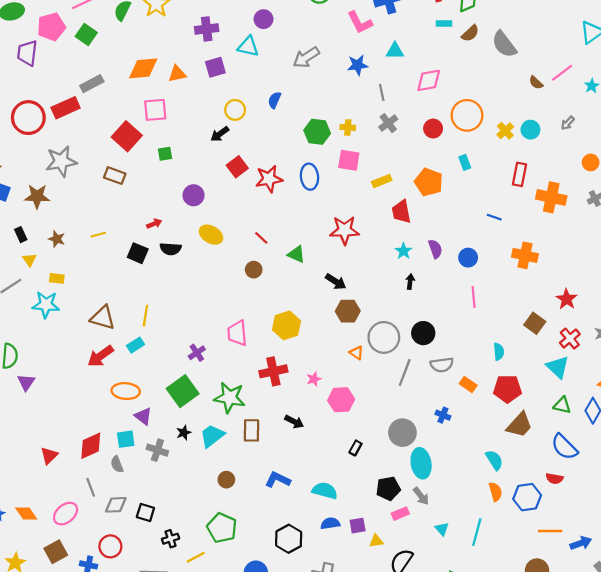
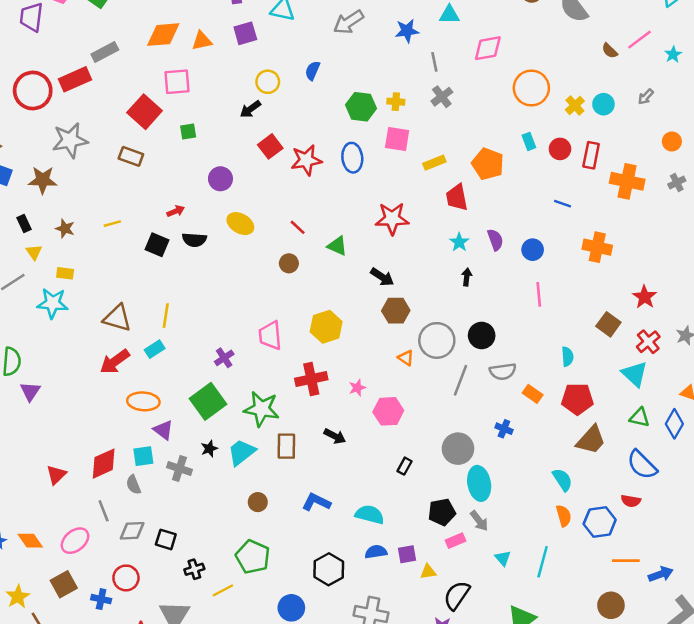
red circle: (433, 129) -> (560, 149), moved

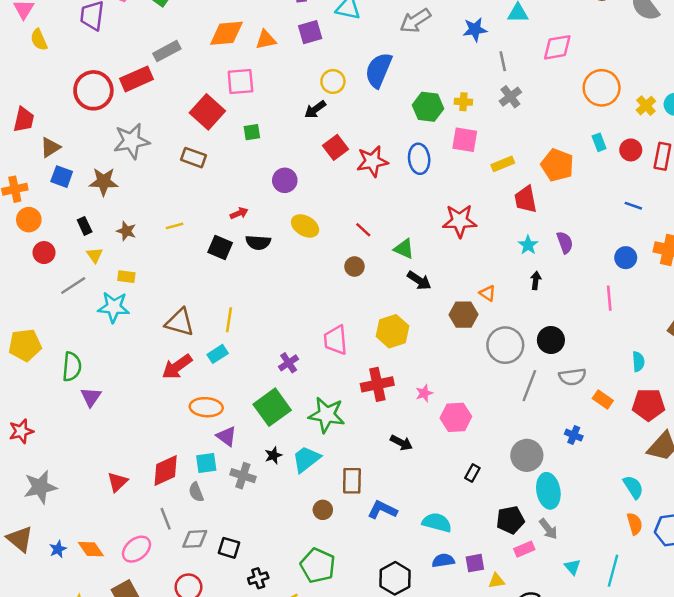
blue semicircle: (312, 71) -> (379, 70), size x1.8
blue circle: (533, 250) -> (626, 258), moved
black arrow: (382, 277) -> (419, 280), moved
orange triangle: (406, 358) -> (488, 293), moved
brown rectangle: (286, 446) -> (352, 481), moved

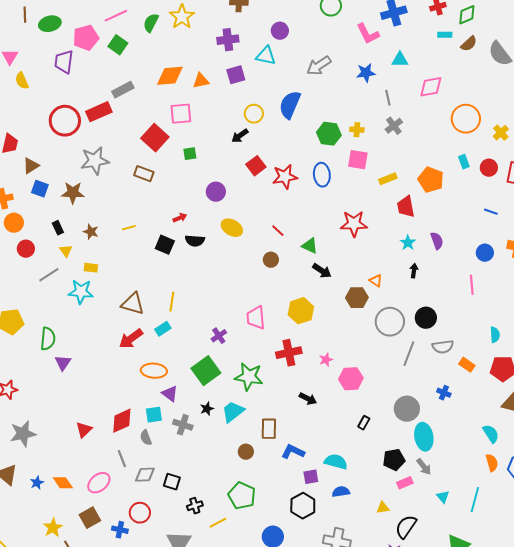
purple square: (475, 563) -> (311, 477), moved

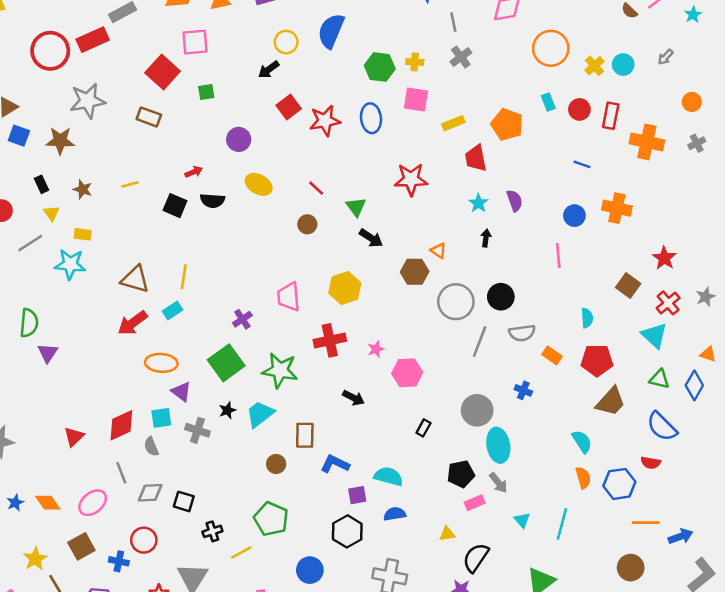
green triangle: (310, 246) -> (356, 207), turned 30

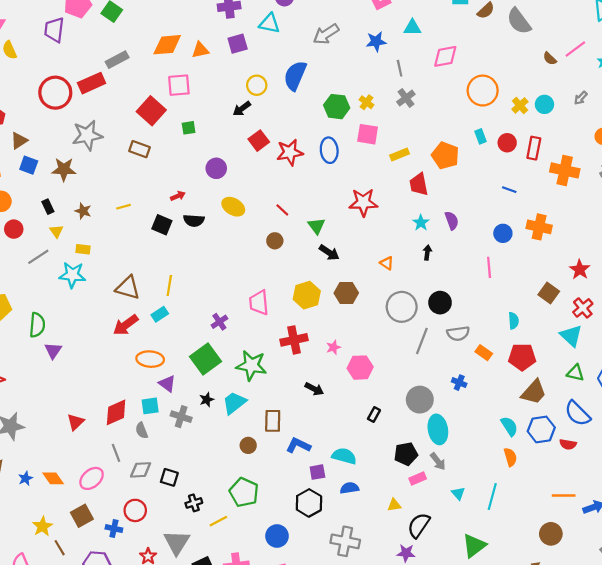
yellow cross: (415, 62) -> (366, 102), turned 32
brown hexagon: (415, 272) -> (346, 293), moved
blue hexagon: (619, 484) -> (541, 429), moved

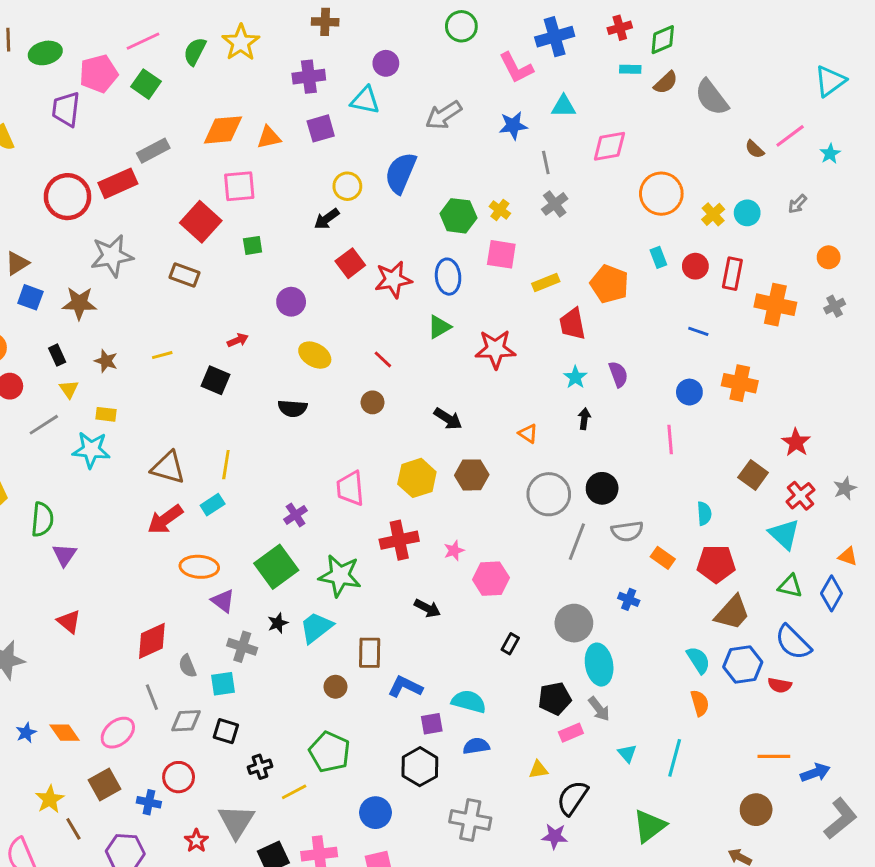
black semicircle: (194, 221) -> (293, 408), moved
green triangle: (316, 226) -> (439, 327), moved, turned 36
cyan square: (150, 406) -> (223, 684), moved
red triangle: (76, 422) -> (69, 622), moved, turned -36

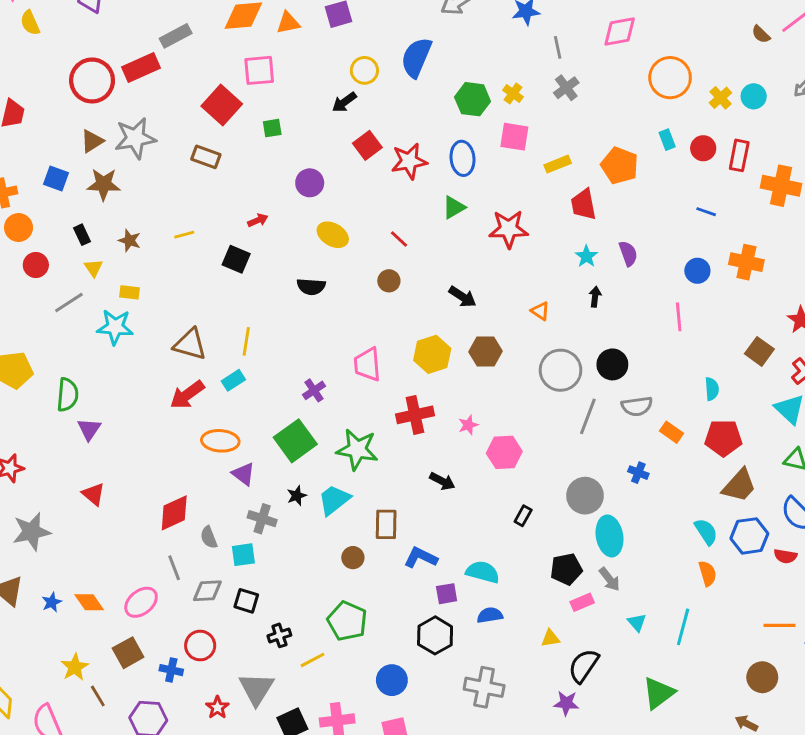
brown triangle: (17, 263) -> (92, 141), moved

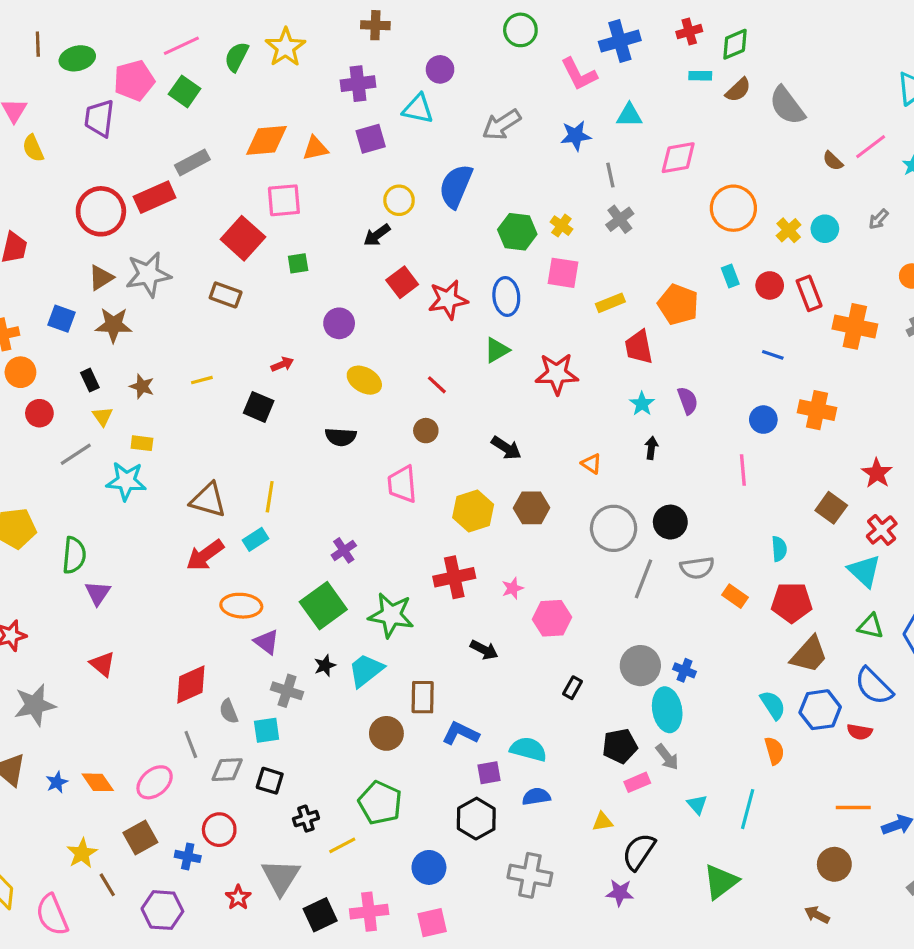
red rectangle: (739, 155) -> (809, 293), turned -32
pink trapezoid: (367, 364) -> (402, 484), moved
blue cross: (638, 473) -> (684, 670), moved
brown circle: (353, 558) -> (386, 733), size x1.4

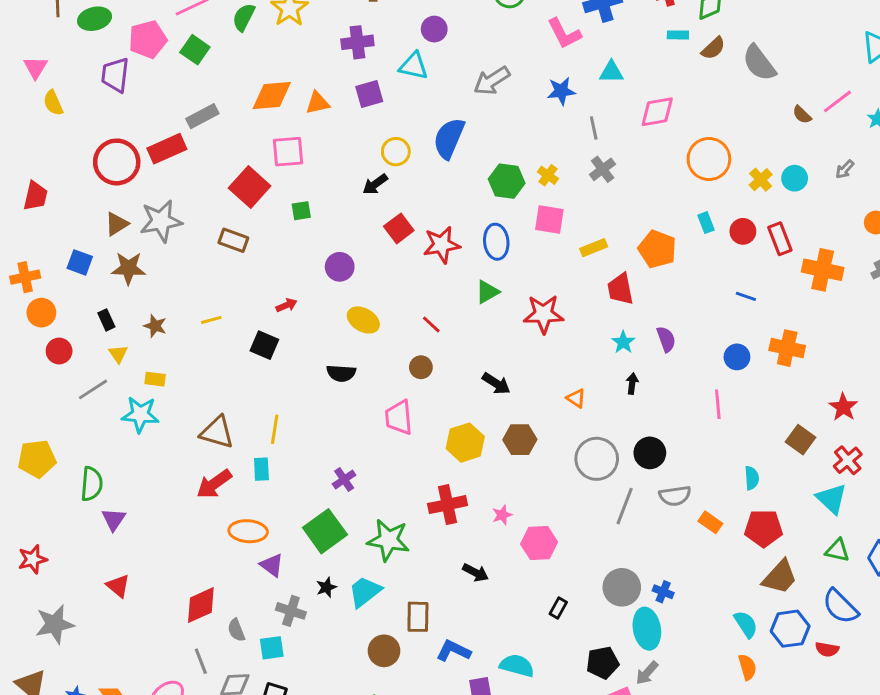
cyan rectangle: (255, 539) -> (261, 469), turned -60
gray arrow: (667, 757) -> (647, 673), turned 80

